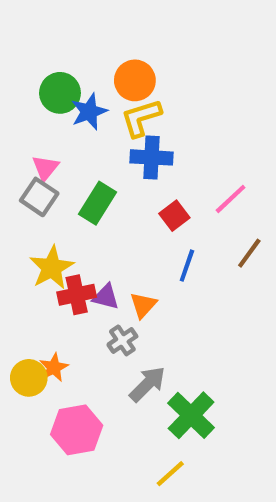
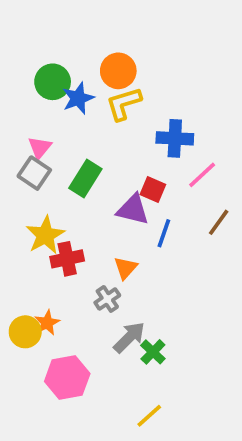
blue cross: (152, 157) -> (175, 138), moved
red square: (174, 216) -> (153, 189), turned -30
purple triangle: (106, 297) -> (133, 210), moved, size x1.4
green cross: (191, 415) -> (153, 352), moved, size x0.6

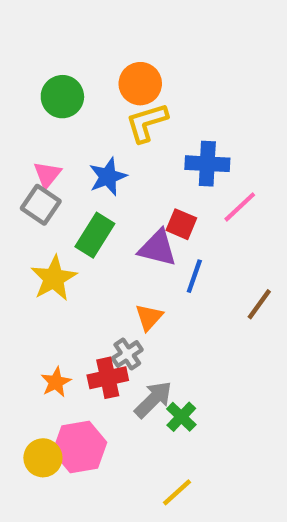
blue star: (78, 98) -> (108, 177), moved
green rectangle: (85, 179) -> (95, 235), moved
brown line: (219, 222) -> (259, 304), moved
red cross: (67, 259) -> (108, 378), moved
yellow circle: (25, 332) -> (43, 458), moved

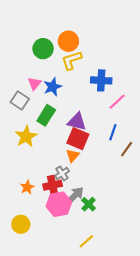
green circle: (62, 97) -> (43, 49), moved
pink triangle: (47, 174) -> (35, 84), moved
red square: (181, 224) -> (78, 139), moved, size x1.5
blue line: (194, 276) -> (113, 132), moved
pink hexagon: (80, 447) -> (59, 204), moved

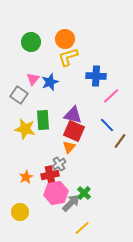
green circle: (43, 49) -> (31, 42), moved
green rectangle: (46, 115) -> (43, 120), moved, turned -36
blue line: (113, 132) -> (107, 125), turned -63
yellow star: (26, 136) -> (25, 129), turned -30
gray arrow: (75, 196) -> (71, 203), moved

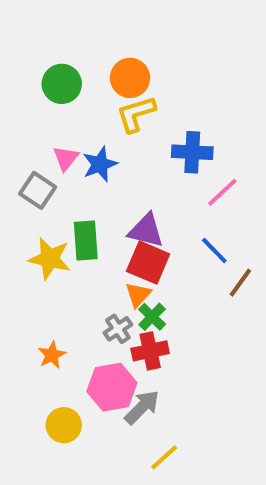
red cross: (50, 175) -> (150, 351), moved
green cross: (84, 193) -> (152, 317), moved
yellow circle: (20, 212) -> (64, 425), moved

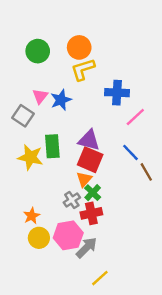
brown line: (240, 283) -> (146, 172), turned -66
yellow circle: (64, 425) -> (39, 238), moved

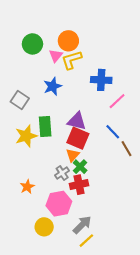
pink triangle: (40, 96) -> (56, 56), moved
yellow star: (30, 157) -> (26, 136), turned -30
yellow circle: (39, 238) -> (44, 227), moved
gray arrow: (86, 248) -> (82, 225), moved

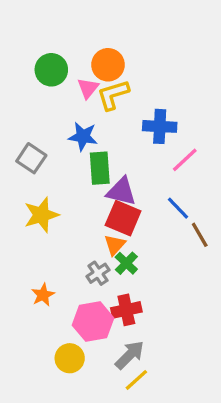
blue star: (53, 86) -> (83, 136), turned 30
green rectangle: (45, 126) -> (100, 168), moved
red cross: (79, 185) -> (126, 310), moved

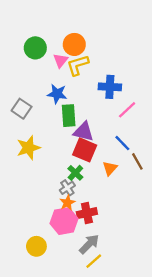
orange triangle: (115, 245) -> (110, 168), moved
green cross: (126, 263) -> (75, 173), moved
orange star: (43, 295) -> (67, 203), moved
yellow circle: (70, 358) -> (36, 246), moved

